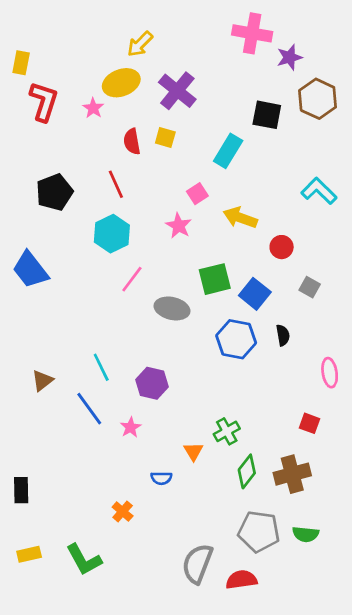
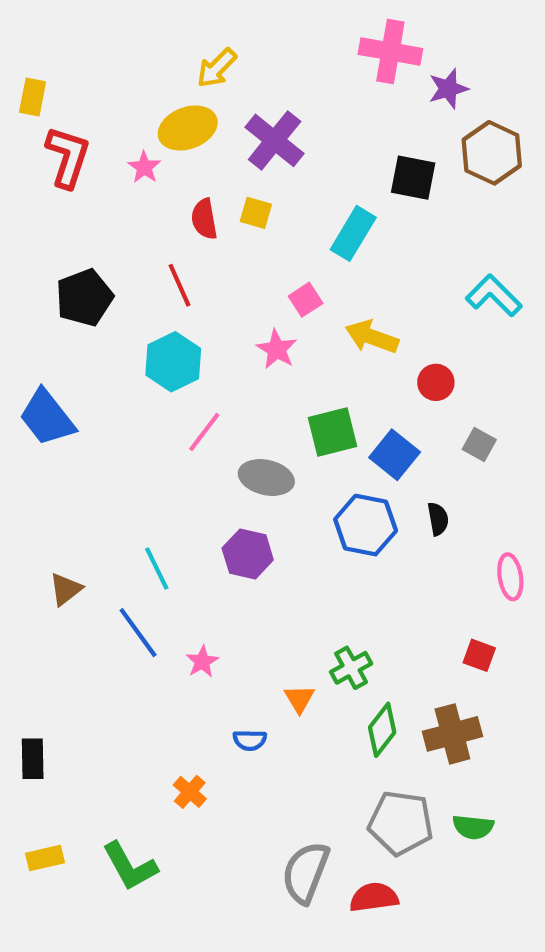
purple hexagon: (152, 383) -> (248, 554), moved

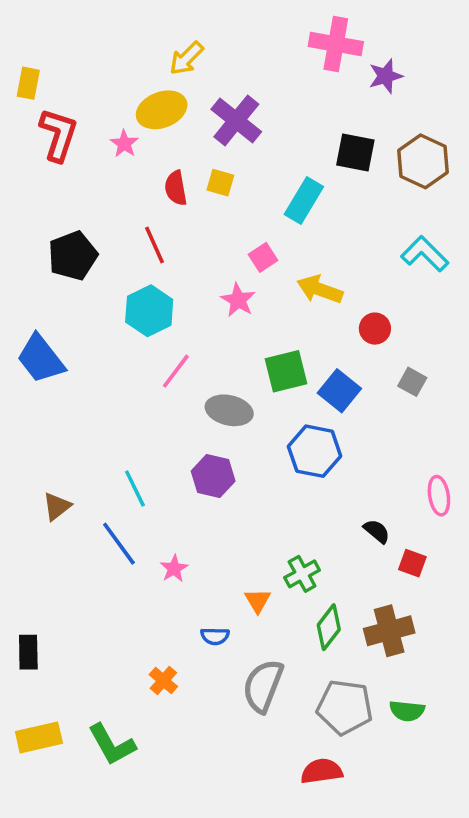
brown hexagon: (492, 153) -> (423, 161), moved
black semicircle: (438, 519) -> (377, 531), moved, turned -40
yellow rectangle: (45, 858) -> (39, 737), size x1.4
gray semicircle: (306, 873) -> (263, 686), moved

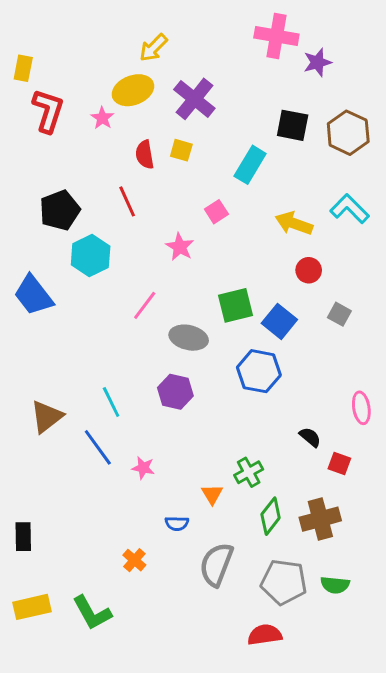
yellow arrow: (320, 289) -> (294, 223), moved
pink star: (238, 300) -> (180, 247), moved
cyan hexagon: (149, 311) -> (91, 256), moved
brown triangle: (57, 506) -> (47, 417), size x1.4
pink star: (174, 569) -> (143, 468), turned -30

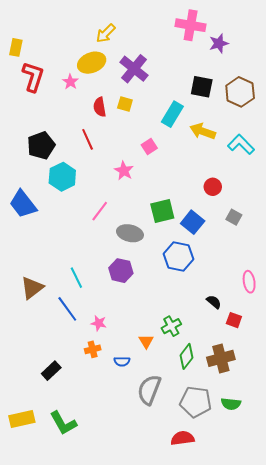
yellow arrow: (294, 223) -> (203, 131), moved
black rectangle: (23, 537) -> (51, 371), moved, turned 48
orange cross: (134, 560) -> (93, 349), moved, turned 35

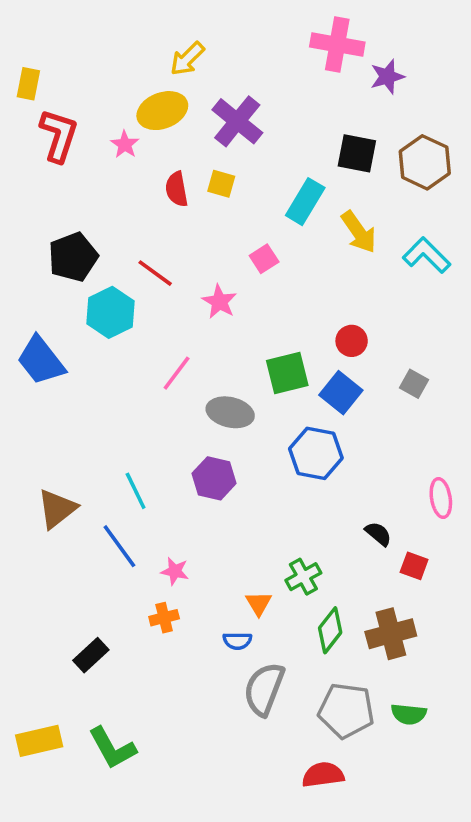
yellow arrow: (203, 131) -> (359, 232), turned -145
red line: (88, 139) -> (155, 273), moved, turned -30
red circle: (213, 187) -> (352, 341), moved
blue semicircle: (122, 361) -> (237, 641), moved

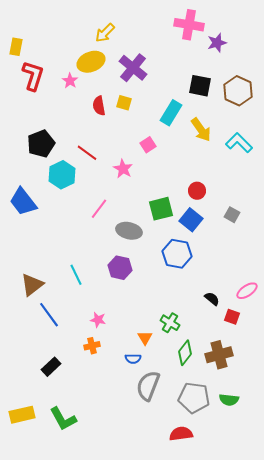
pink ellipse: (441, 498) -> (247, 291), moved, turned 65
blue line: (119, 546) -> (49, 315), moved
green cross: (303, 577) -> (170, 323), turned -30

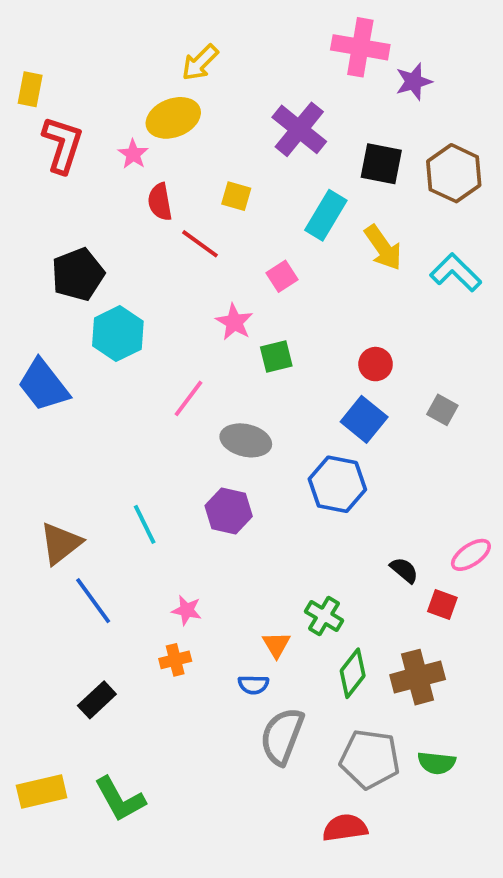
purple cross: (133, 68) -> (299, 129), moved
red semicircle: (99, 106) -> (160, 202), moved
red line: (87, 153) -> (200, 244), moved
green square: (161, 209) -> (276, 356), moved, size x0.7

